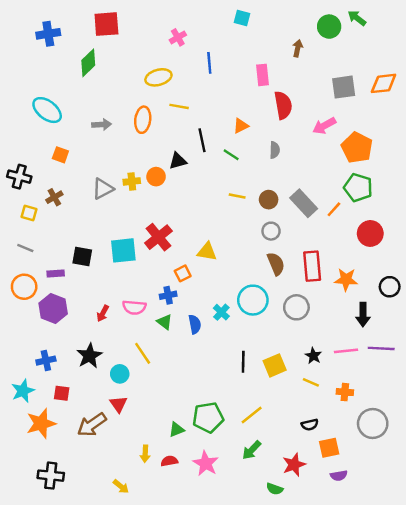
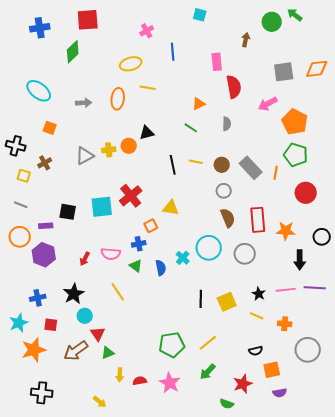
black line: (202, 140) -> (173, 165), moved
orange line: (334, 209) -> (276, 173), turned -32
cyan circle: (120, 374) -> (85, 316), moved
green triangle: (177, 430) -> (108, 353), moved

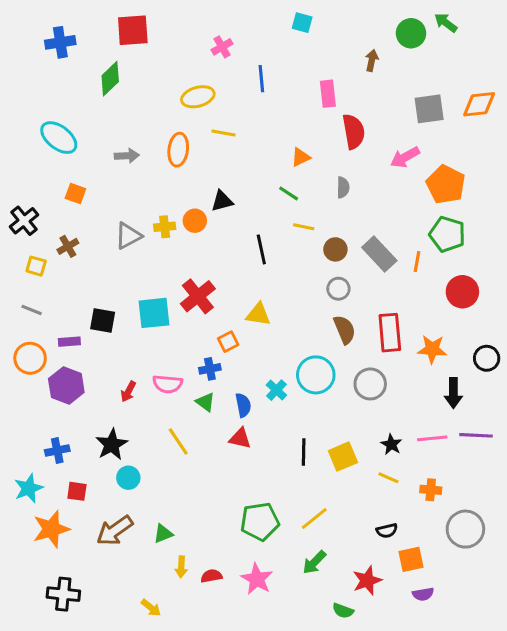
black cross: (16, 146) -> (24, 221), turned 36
yellow line: (196, 162) -> (304, 227), moved
red triangle: (98, 334) -> (240, 438), moved, turned -42

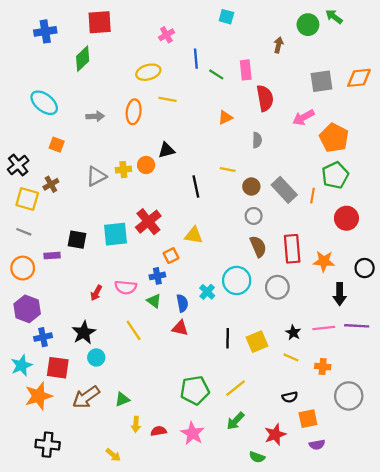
green line: (289, 193) -> (216, 74), moved
green pentagon: (447, 234) -> (335, 175), turned 30
yellow square: (36, 266) -> (27, 199), size x1.5
purple hexagon: (66, 385) -> (27, 309), moved
red square: (77, 491) -> (58, 368), size x1.5

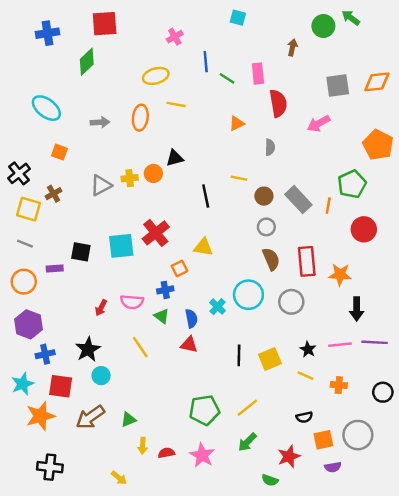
orange pentagon: (334, 138) -> (378, 145), moved
black circle: (365, 268) -> (383, 392), moved
gray circle: (349, 396) -> (358, 435), moved

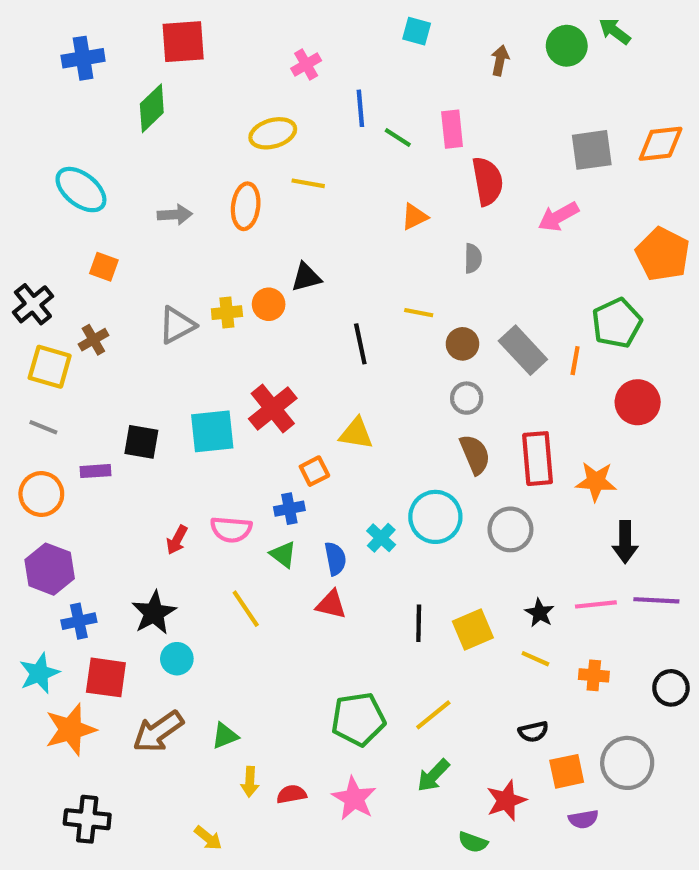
brown arrow: (292, 47) -> (500, 60), moved

